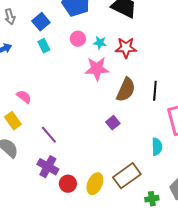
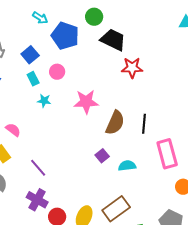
pink circle: (78, 39) -> (57, 72), moved
cyan star: (100, 43) -> (44, 101), moved
red star: (126, 48) -> (132, 68), moved
cyan semicircle: (157, 147) -> (127, 166), moved, turned -96

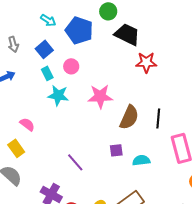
cyan arrow: (40, 18) -> (48, 20), moved
cyan star: (44, 101) -> (58, 95), size x1.5
purple square: (102, 156) -> (116, 150), turned 32
purple line: (38, 168) -> (75, 162), moved

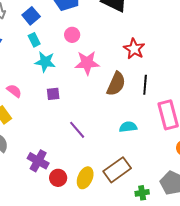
red star: (146, 62) -> (134, 49), moved, turned 30
pink circle: (71, 66) -> (72, 35), moved
purple square: (116, 150) -> (53, 94), moved
purple line: (75, 162) -> (77, 130), moved

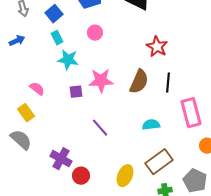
pink star: (87, 63) -> (101, 81), moved
brown rectangle: (117, 170) -> (159, 162), moved
yellow ellipse: (85, 178) -> (125, 176), moved

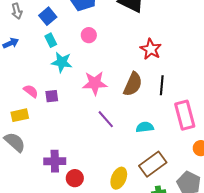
purple square: (76, 92) -> (52, 96), moved
yellow rectangle: (26, 113) -> (20, 115), turned -66
purple line: (100, 128) -> (106, 119), moved
purple cross: (61, 159) -> (55, 161), turned -30

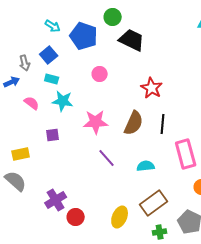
gray arrow: (17, 11) -> (25, 63), moved
pink circle: (89, 35) -> (100, 74), moved
cyan rectangle: (51, 40) -> (52, 79), turned -48
pink semicircle: (31, 91) -> (32, 103), moved
purple cross: (55, 161) -> (56, 200), turned -30

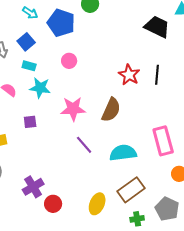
black trapezoid: (132, 40) -> (157, 27), moved
pink circle: (100, 74) -> (69, 61), moved
black line: (163, 124) -> (157, 75), moved
cyan semicircle: (146, 166) -> (123, 153), size x1.5

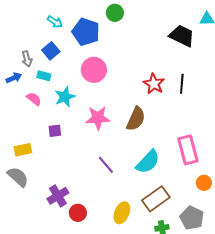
pink circle: (69, 61) -> (94, 70), size x1.6
cyan rectangle: (29, 66) -> (44, 76), moved
cyan star: (40, 88) -> (65, 97), turned -30
purple line: (84, 145) -> (106, 165), moved
cyan semicircle: (123, 153) -> (148, 162), turned 140

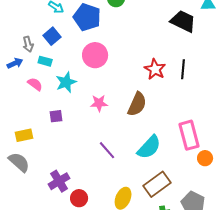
pink star: (98, 118) -> (99, 103), size x0.7
orange circle: (204, 183) -> (205, 158), moved

